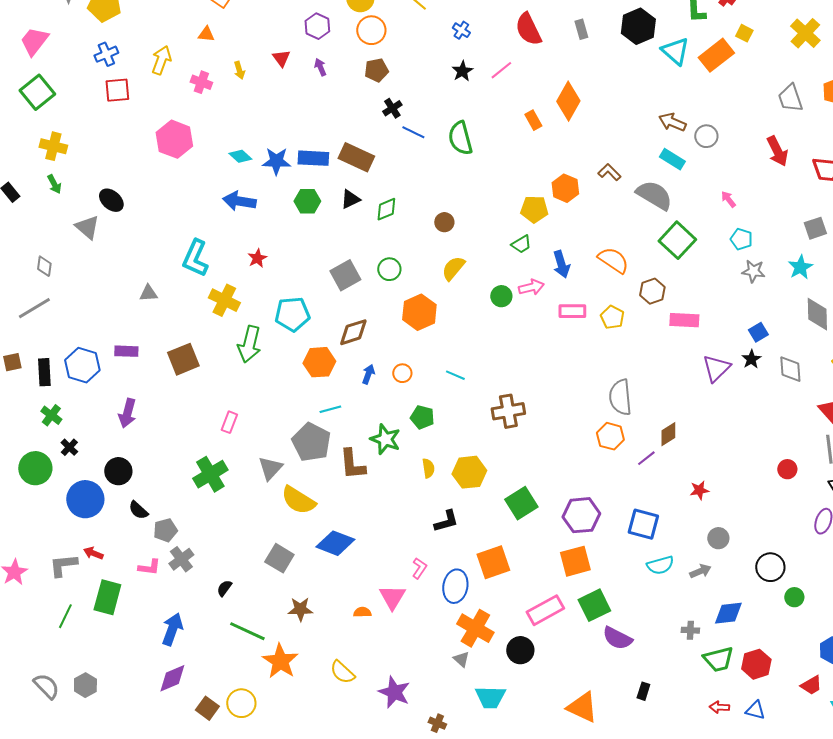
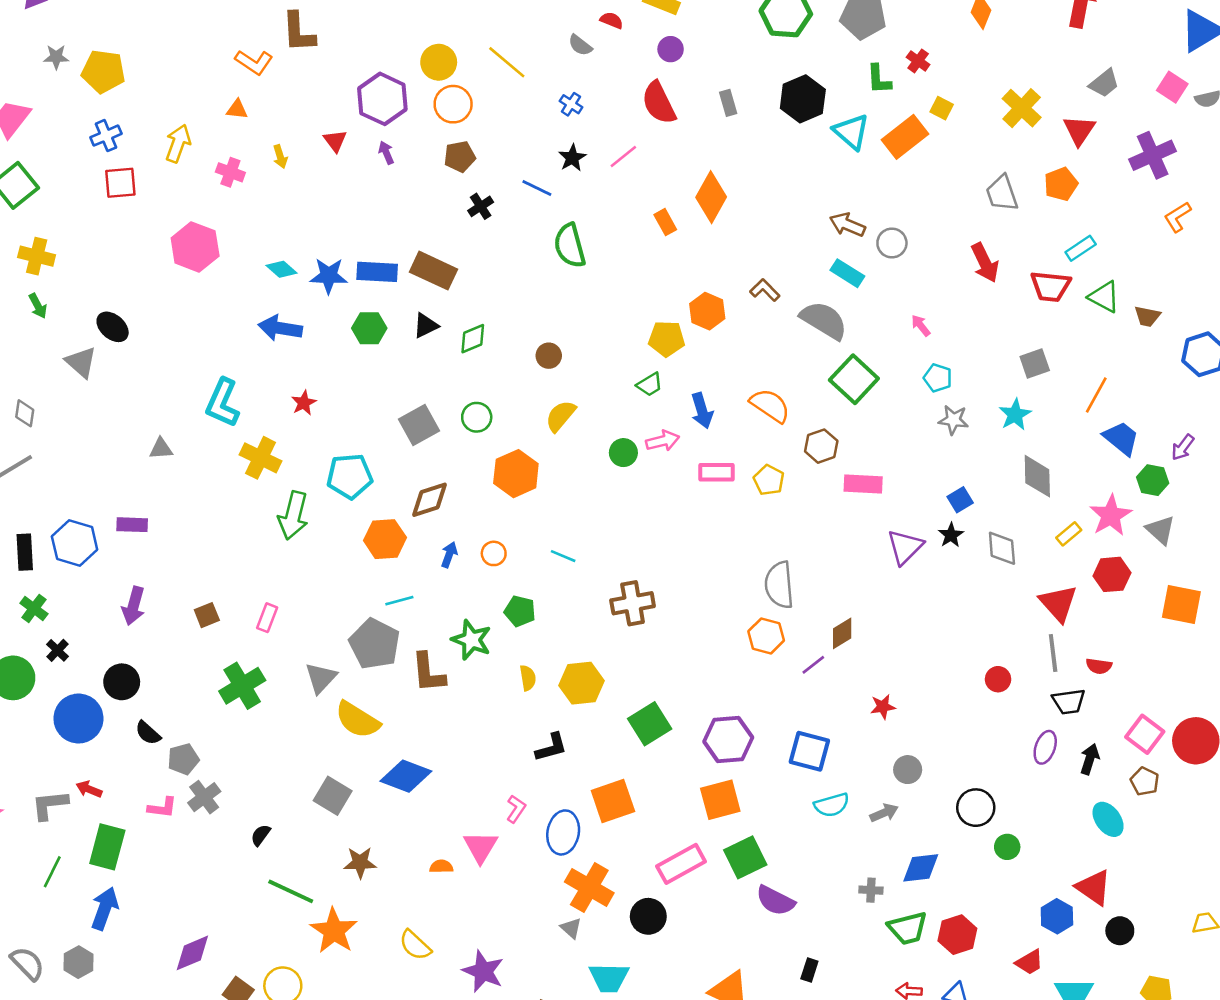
purple hexagon: (317, 26) -> (382, 99), size x1.5
blue line: (413, 132) -> (537, 188), moved
brown square: (183, 359) -> (207, 615), moved, size x0.6
blue arrow: (172, 629) -> (105, 908), moved

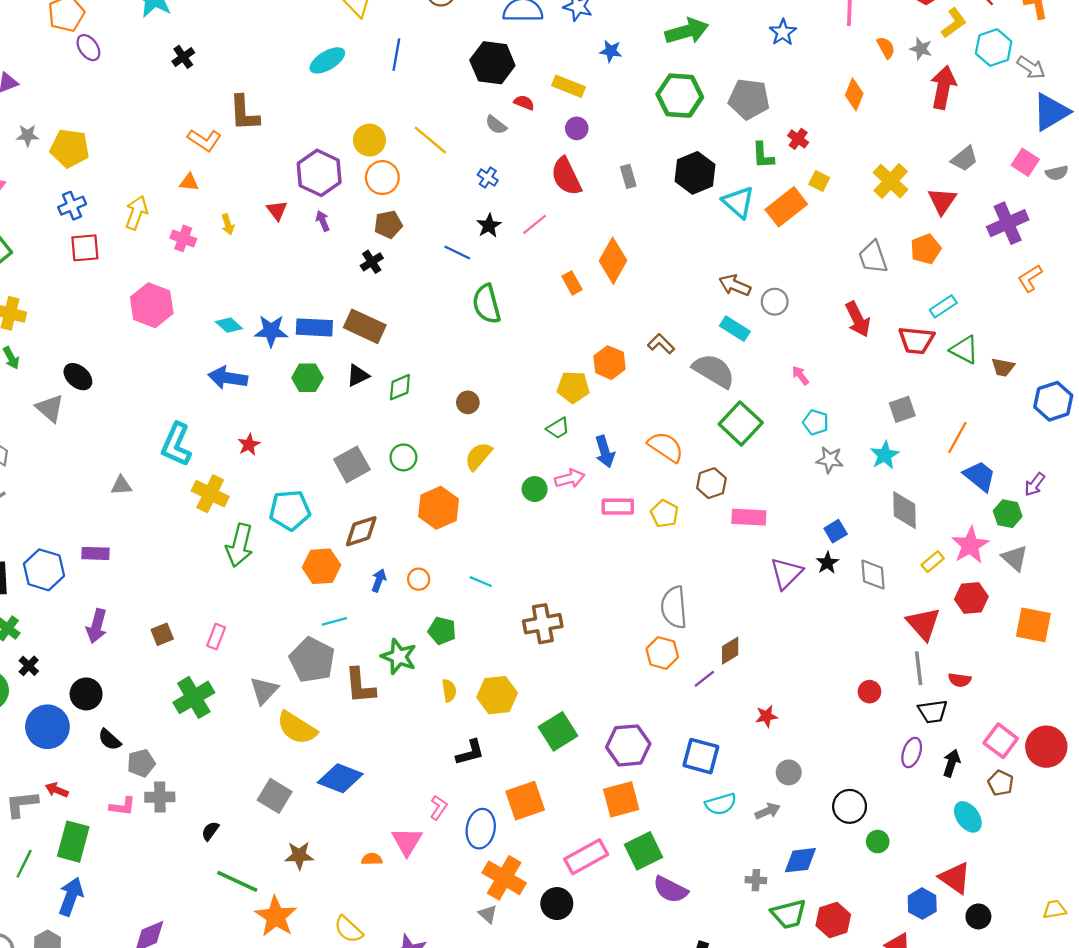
black cross: (481, 206) -> (372, 262), moved
gray cross: (204, 797) -> (160, 797), turned 36

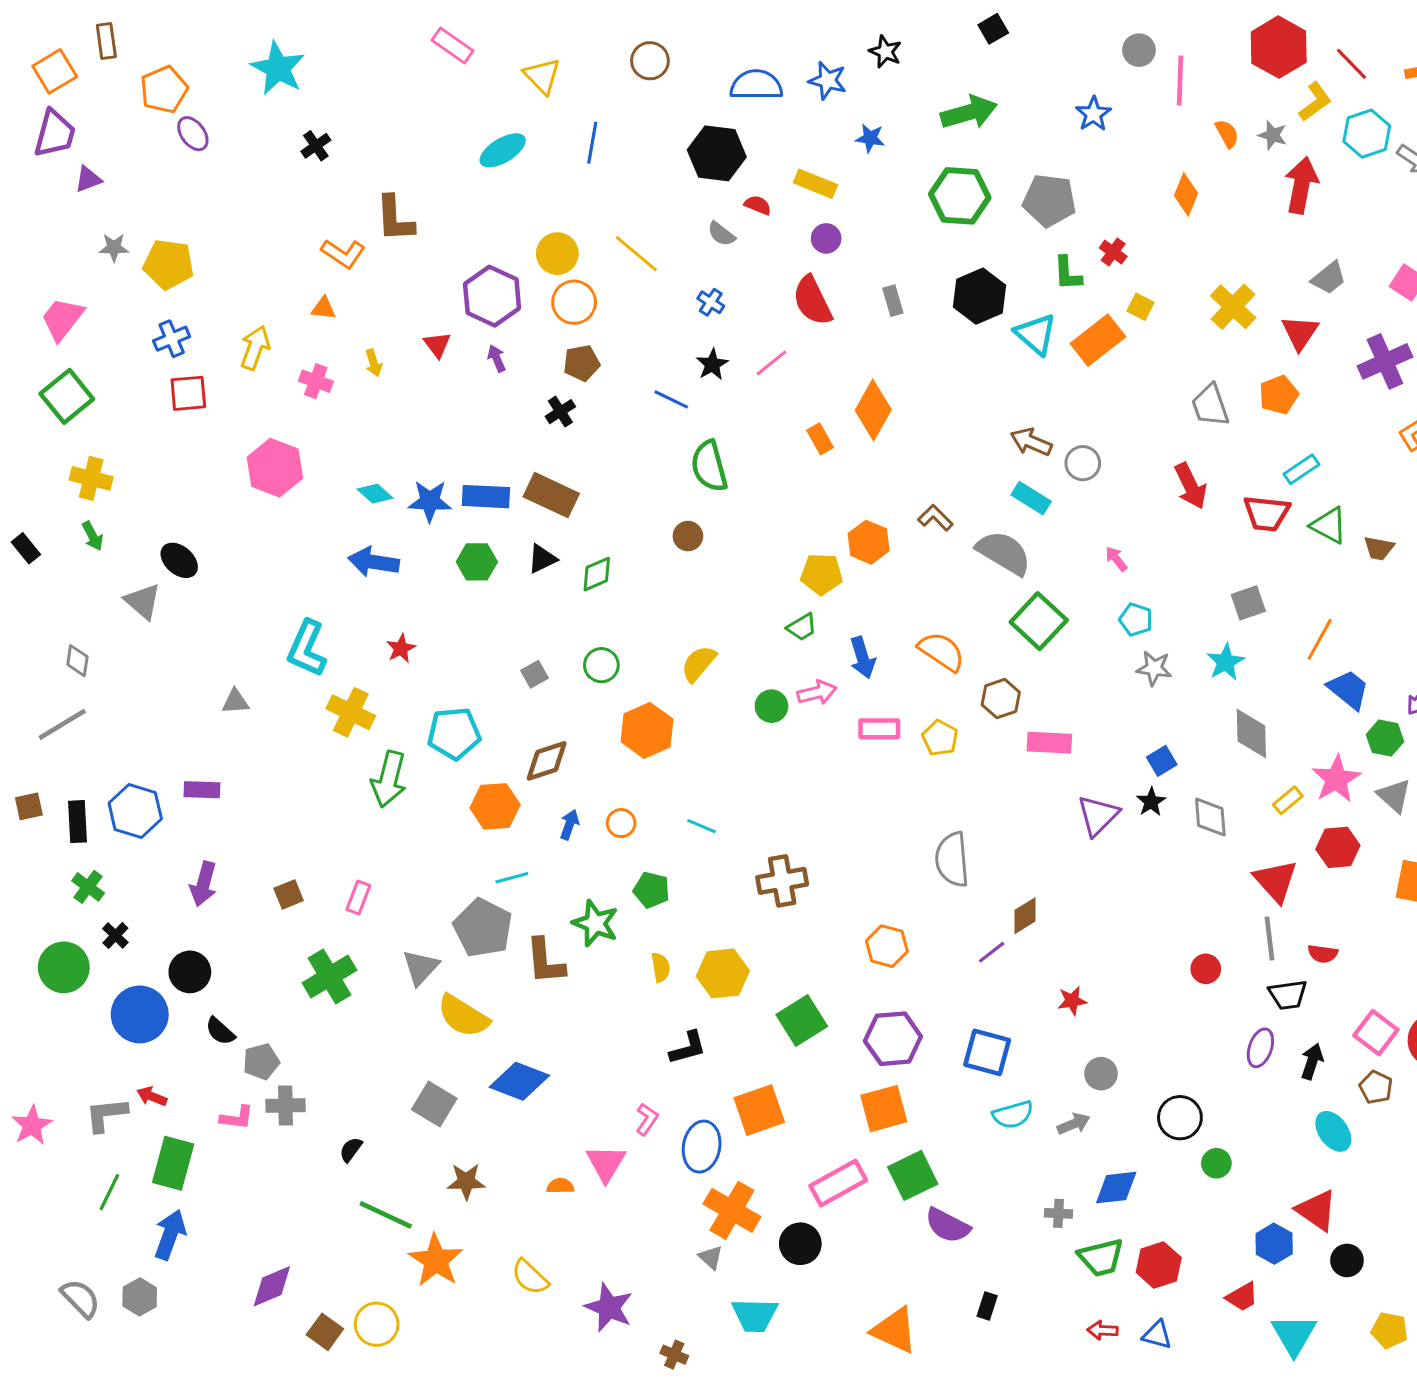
brown circle: (468, 402) -> (688, 536), moved
gray square: (352, 464) -> (535, 674), size x0.6
orange hexagon: (662, 653) -> (887, 946), moved

